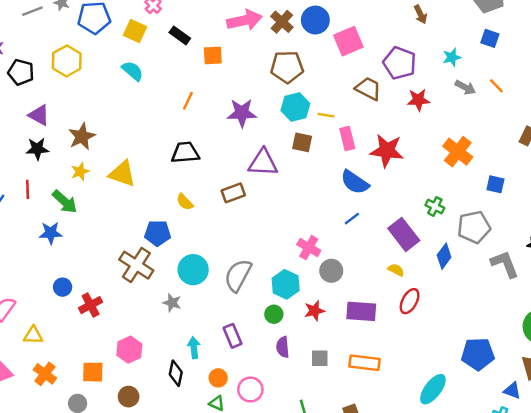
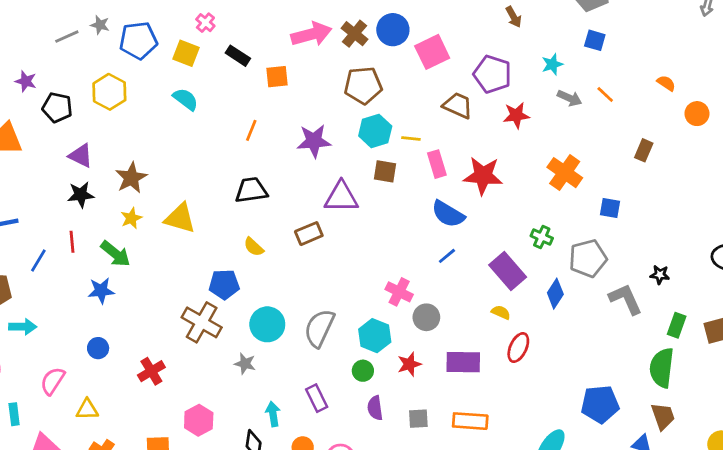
blue circle: (63, 287) -> (98, 348), moved

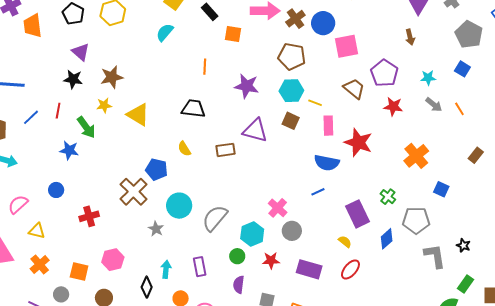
cyan semicircle: (186, 99) -> (165, 32), turned -102
orange line: (251, 130) -> (205, 67), turned -35
blue semicircle: (448, 214) -> (327, 163), turned -35

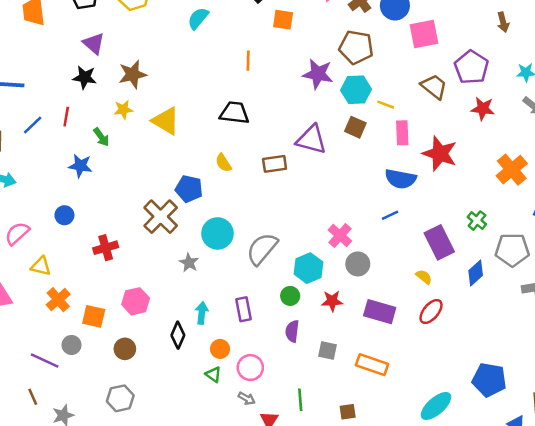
purple star: (247, 86) -> (318, 74), moved
green arrow: (86, 127) -> (101, 137), size x0.7
orange cross: (40, 265) -> (58, 300), moved

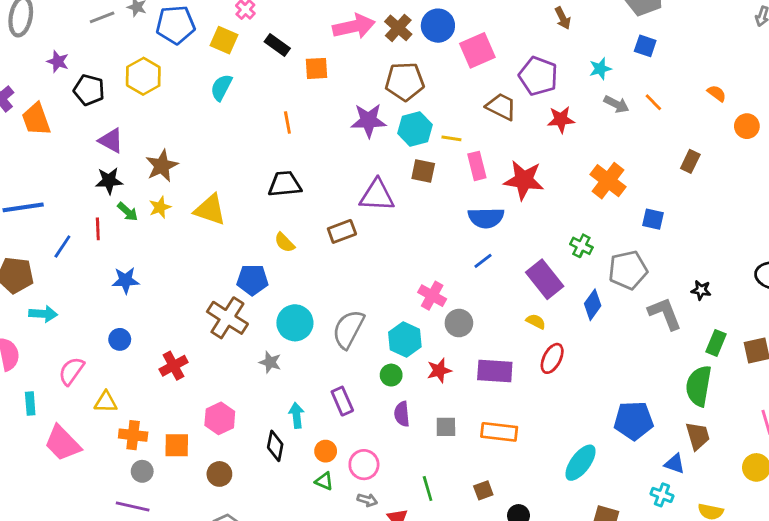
green arrow: (101, 137) -> (128, 212), moved
orange cross: (58, 300) -> (133, 435), turned -30
gray circle: (72, 345) -> (142, 471), moved

